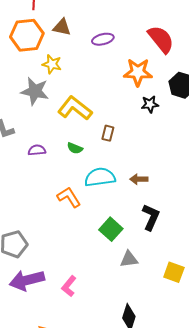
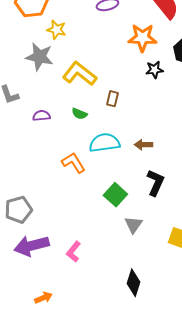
gray triangle: (129, 259) -> (133, 225), turned -48

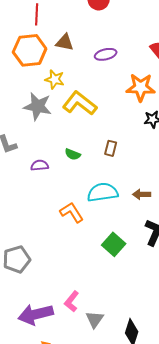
yellow L-shape: (79, 74) -> (80, 103), moved
green semicircle: (79, 114) -> (73, 154), moved
gray triangle: (133, 225) -> (95, 319), moved
purple arrow: (31, 246) -> (36, 314), moved

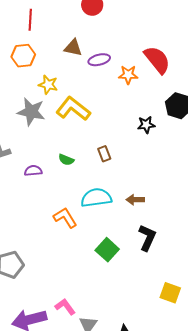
brown triangle: (65, 42) -> (73, 48), moved
orange hexagon: (30, 50) -> (23, 56), size x0.7
orange star: (141, 87) -> (128, 75), moved, size x0.7
brown rectangle: (111, 148) -> (104, 154), turned -35
pink L-shape: (72, 301) -> (65, 307), turned 105

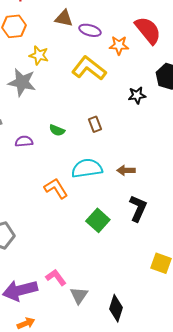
purple ellipse: (99, 60) -> (90, 30), turned 30
yellow L-shape: (73, 109) -> (89, 68), moved

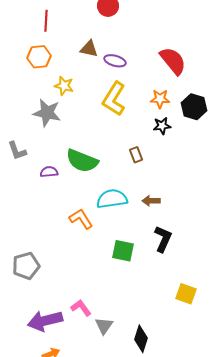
orange star: (119, 45) -> (160, 99), moved
yellow L-shape: (89, 68) -> (114, 99), turned -96
brown rectangle: (95, 124) -> (136, 155), moved
green semicircle: (57, 130) -> (82, 161), size x2.0
green square: (98, 220) -> (123, 251), turned -30

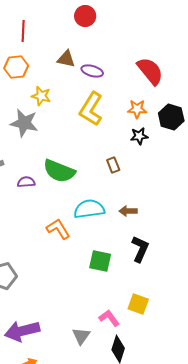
yellow square: (186, 294) -> (138, 304), moved
pink L-shape: (81, 308) -> (109, 318), moved

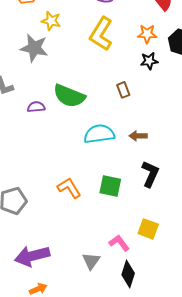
orange L-shape: (58, 229) -> (69, 188), moved

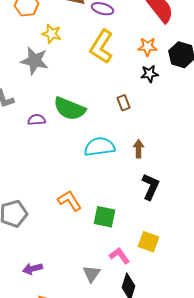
brown arrow: (138, 136) -> (139, 149), turned 90
green square: (110, 186) -> (105, 217), moved
purple arrow: (32, 256) -> (33, 269), size x0.6

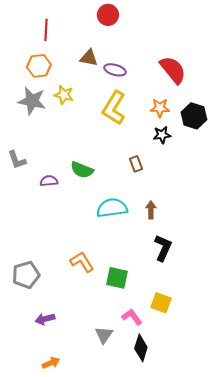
gray star: (35, 61) -> (32, 101), moved
green semicircle: (70, 109) -> (82, 170), size x0.7
purple arrow: (33, 269) -> (45, 319), moved

